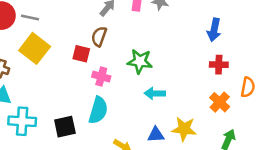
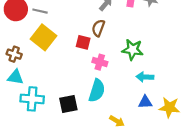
blue triangle: (156, 135) -> (145, 102), moved

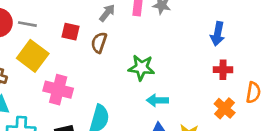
red square: (83, 42) -> (70, 32), moved
pink cross: (100, 62) -> (58, 90), moved, size x1.5

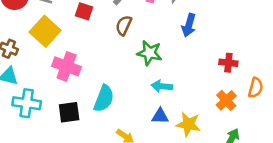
blue arrow: (218, 34) -> (189, 25), moved
brown semicircle: (99, 43) -> (124, 25), moved

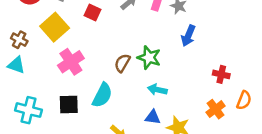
brown semicircle: (124, 25) -> (122, 63), moved
pink cross: (67, 66) -> (71, 62), turned 30
cyan cross: (27, 103) -> (28, 110), moved

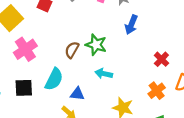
red cross: (221, 74) -> (161, 59), turned 32
blue triangle: (153, 117) -> (77, 94), moved

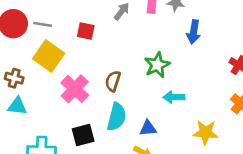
green star: (96, 45) -> (157, 65), turned -30
brown semicircle: (72, 50) -> (113, 81), moved

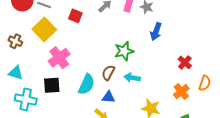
brown semicircle: (113, 81) -> (108, 73), moved
cyan triangle: (17, 106) -> (16, 73), moved
black square: (83, 135) -> (52, 85), moved

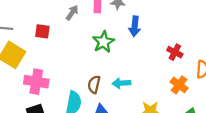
green star: (124, 51) -> (103, 42), moved
pink cross: (59, 58) -> (36, 82), turned -30

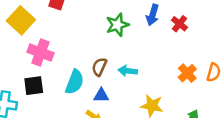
red cross: (175, 52) -> (179, 24), moved
orange cross: (179, 85) -> (187, 73), moved

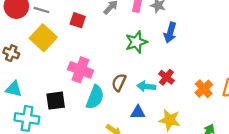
red cross: (179, 24) -> (166, 77), moved
pink cross: (40, 52) -> (80, 70), moved
blue triangle: (101, 96) -> (138, 112), moved

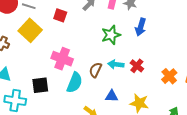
cyan arrow: (146, 86) -> (116, 64), moved

